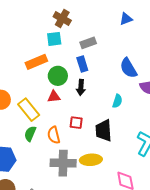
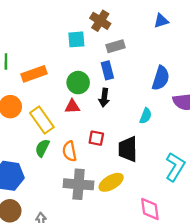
brown cross: (62, 19) -> (100, 21), moved
orange rectangle: (36, 62) -> (34, 74), moved
blue semicircle: (128, 68) -> (161, 78), turned -135
yellow ellipse: (91, 160) -> (111, 182), turned -30

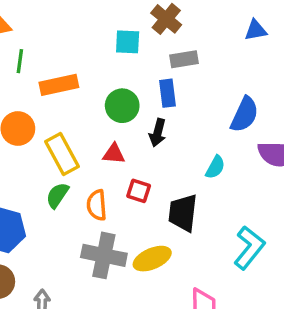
red triangle: (72, 107) -> (114, 154), moved

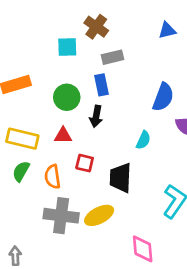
yellow rectangle: (62, 154) -> (22, 139), turned -44

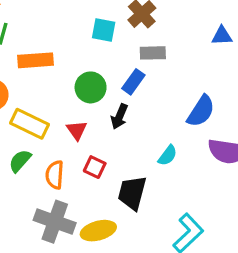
blue rectangle: (102, 85) -> (133, 82), turned 35
red triangle: (63, 135) -> (77, 130), turned 42

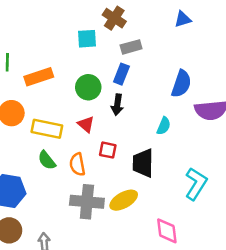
green semicircle: (20, 161) -> (47, 160), turned -66

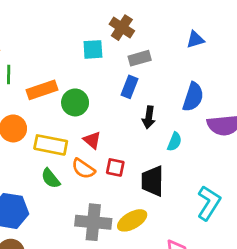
blue triangle: (183, 19) -> (195, 40), moved
green circle: (88, 87) -> (75, 102), moved
black arrow: (117, 105) -> (149, 117), moved
orange semicircle: (77, 164) -> (83, 169), moved, turned -45

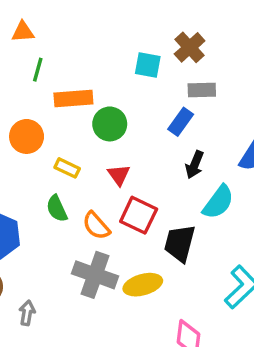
cyan semicircle: (174, 142) -> (218, 202), size x1.5
yellow rectangle: (51, 145) -> (67, 168), size x0.6
red square: (115, 167) -> (139, 215), size x1.5
orange semicircle: (83, 169) -> (96, 226), moved

